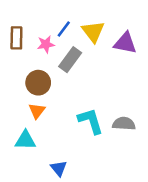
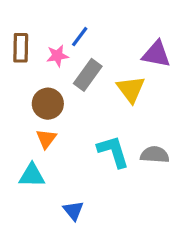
yellow triangle: (93, 32) -> (131, 89), moved

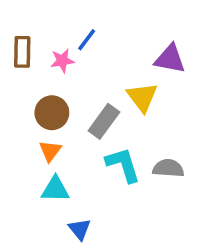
gray rectangle: (88, 75) -> (104, 121), moved
cyan triangle: (32, 175) -> (55, 189), moved

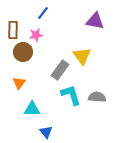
blue line: (87, 40) -> (43, 13), moved
purple triangle: (170, 59) -> (95, 21), moved
brown circle: (52, 113) -> (23, 52), moved
orange triangle: (50, 151) -> (19, 83), moved

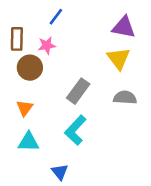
yellow triangle: (82, 56) -> (119, 58), moved
cyan L-shape: (71, 95) -> (76, 130), moved, turned -120
gray semicircle: (97, 97) -> (125, 98), moved
cyan triangle: (32, 109) -> (29, 142), moved

